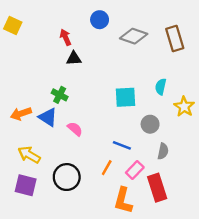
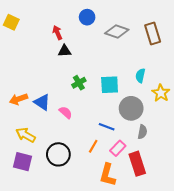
green cross: (60, 95) -> (79, 83), moved, turned 32
gray circle: (150, 124) -> (131, 108), size x1.5

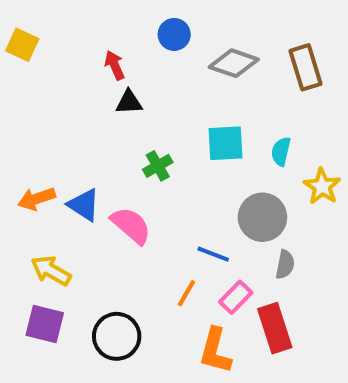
cyan square: (110, 85) -> (225, 143), moved
pink semicircle: (66, 112) -> (131, 225), size x1.5
black circle: (58, 154) -> (117, 336), moved

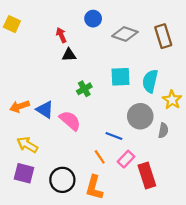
cyan semicircle: (281, 151) -> (150, 81), size x1.5
gray semicircle: (285, 264) -> (163, 130), moved
orange line: (186, 293) -> (100, 157), turned -64
orange L-shape: (215, 351) -> (94, 188), moved

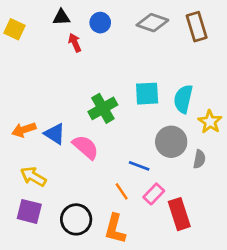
blue circle: (93, 19) -> (100, 23), moved
gray diamond: (125, 34) -> (152, 23), moved
brown rectangle: (163, 36) -> (197, 27), moved
black triangle: (69, 55) -> (61, 17), moved
green cross: (84, 89) -> (103, 108), size x1.5

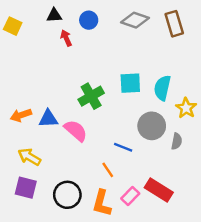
blue triangle: (55, 134) -> (48, 119), turned -36
pink rectangle: (154, 194) -> (130, 196), moved
red rectangle: (179, 214) -> (159, 190), turned -40

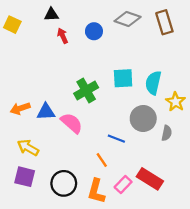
blue circle: (89, 20) -> (94, 31), moved

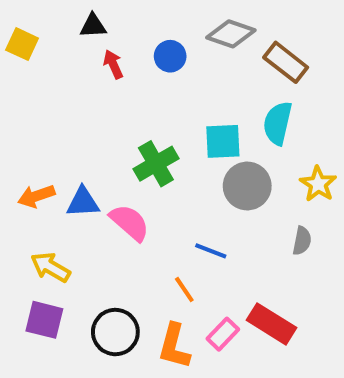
brown rectangle: (164, 22) -> (286, 62), moved, turned -35
cyan semicircle: (153, 83) -> (278, 123), moved
gray circle: (143, 119) -> (247, 186), moved

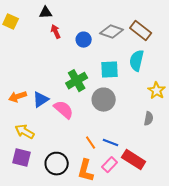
gray diamond: (231, 34) -> (112, 32), moved
blue circle: (170, 56) -> (84, 40), moved
gray circle: (247, 186) -> (104, 100), moved
blue triangle: (83, 202) -> (41, 100), turned -30
blue line: (211, 251) -> (111, 143), moved

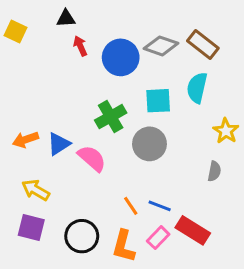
blue circle: (84, 40) -> (121, 57), size x1.6

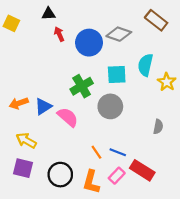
brown rectangle: (203, 44) -> (156, 20), moved
yellow star: (226, 131) -> (167, 82), moved

